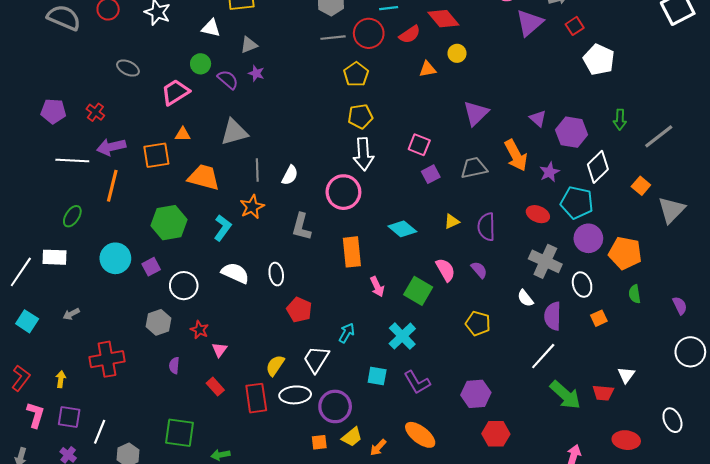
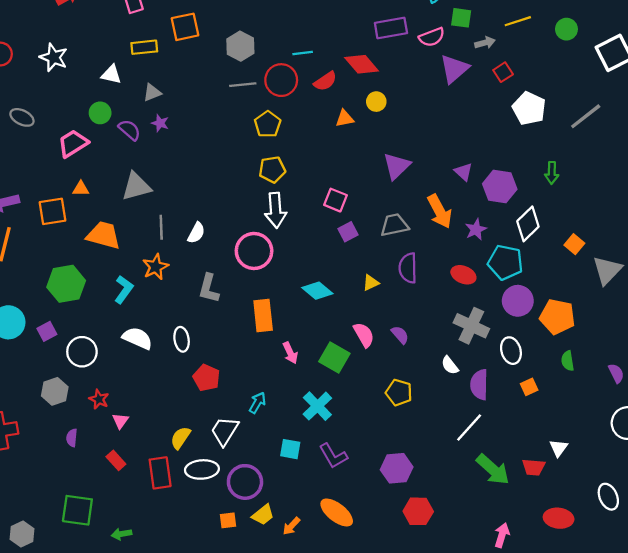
gray line: (659, 136) -> (586, 116), moved
purple semicircle: (486, 227) -> (408, 268), moved

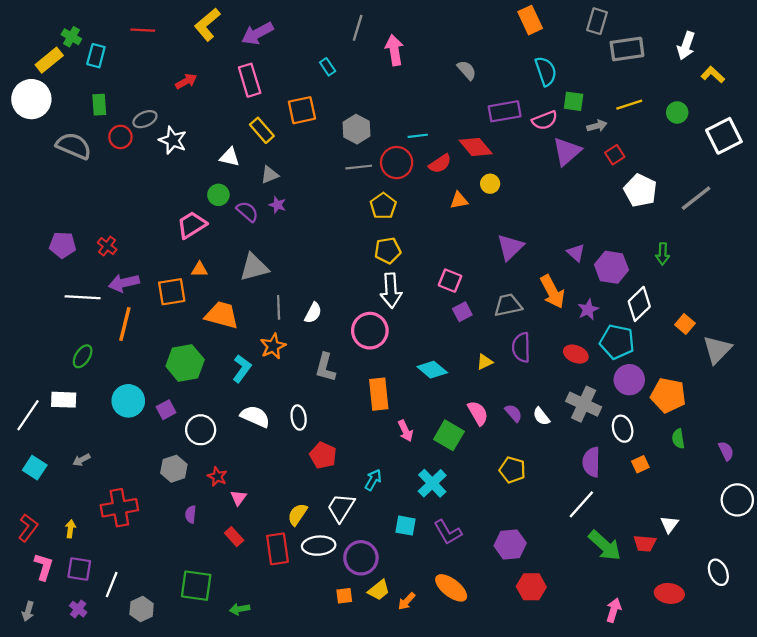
yellow rectangle: (144, 47) -> (262, 130), turned 55
gray ellipse: (22, 117) -> (145, 119), moved, turned -50
white semicircle: (450, 365) -> (541, 416), moved

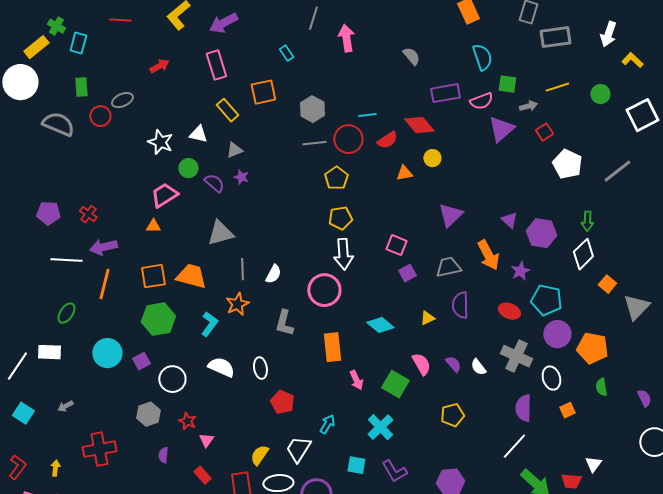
white star: (173, 140) -> (160, 142), moved
orange triangle: (199, 269) -> (153, 226), moved
orange square: (172, 292) -> (153, 276), moved
white diamond: (639, 304) -> (583, 254), moved
yellow pentagon: (512, 470) -> (452, 415), turned -30

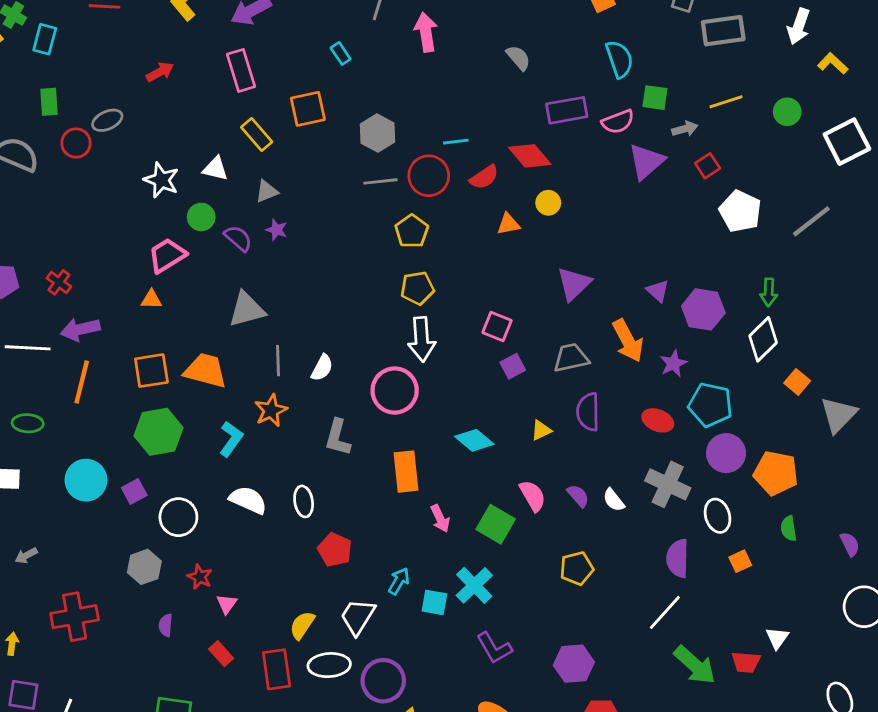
green ellipse: (66, 313) -> (28, 423), turned 60
cyan square: (356, 465) -> (434, 602), moved

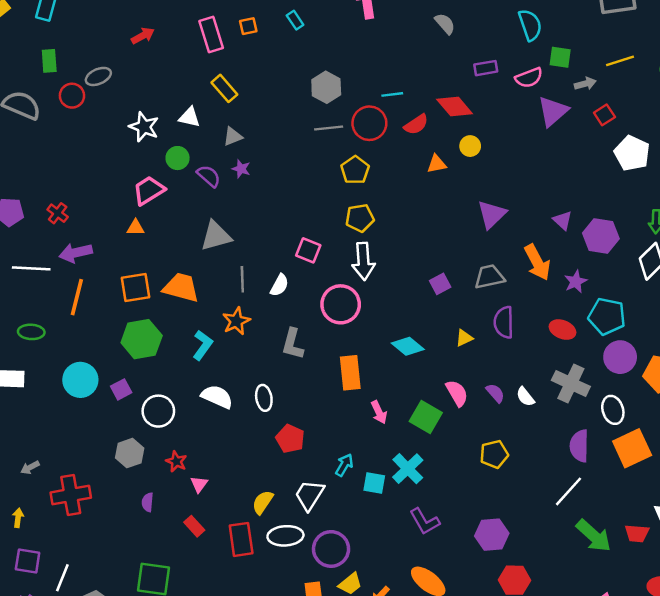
orange square: (308, 109) -> (248, 26), moved, size x0.6
purple rectangle: (567, 110) -> (486, 68), size x0.7
pink square: (497, 327) -> (308, 250), moved
gray arrow: (26, 556) -> (30, 467), moved
orange square: (740, 561) -> (632, 448), size x2.0

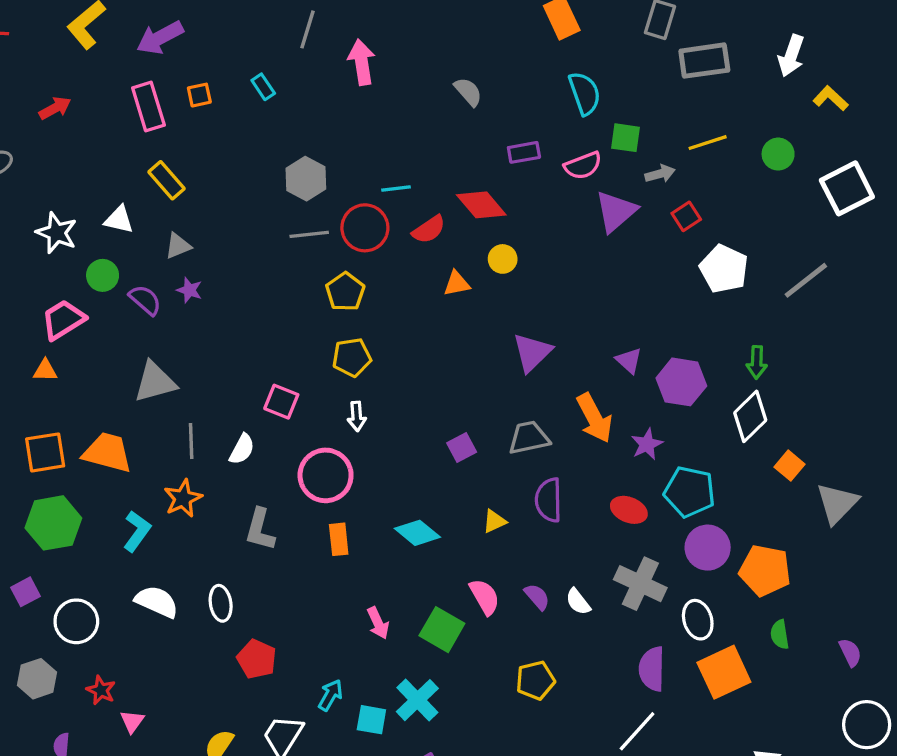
white arrow: (363, 261) -> (357, 416), size x0.6
orange rectangle: (350, 373) -> (339, 539), moved, size x0.7

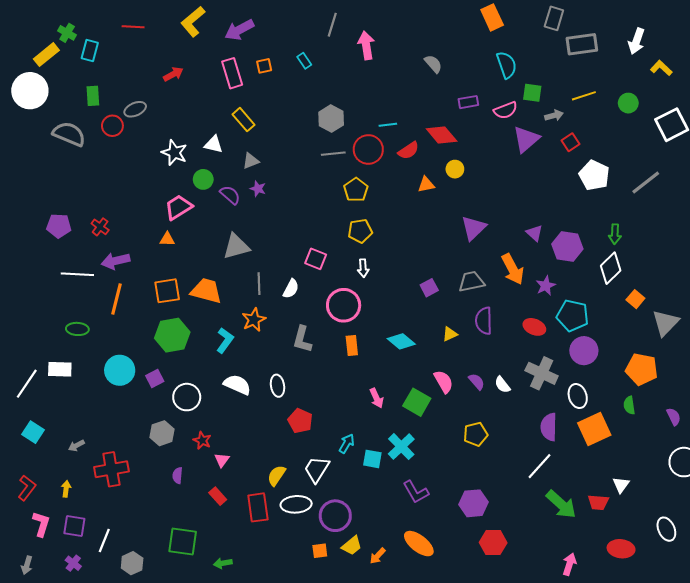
orange pentagon: (765, 571) -> (642, 369), moved

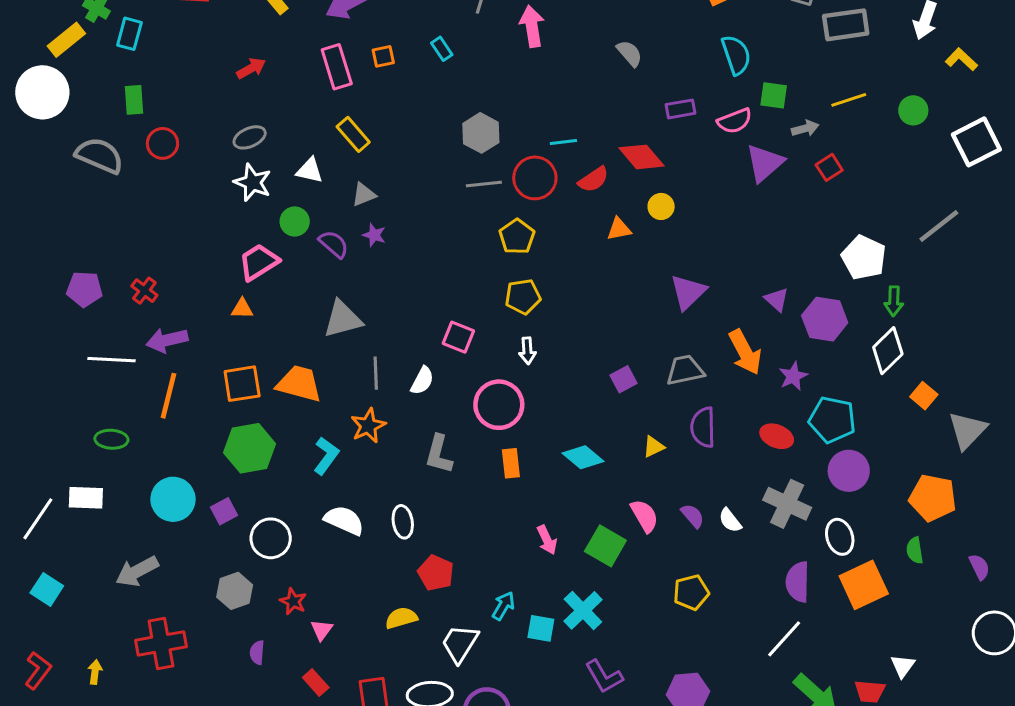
gray ellipse: (135, 109) -> (250, 137), moved
white pentagon: (594, 175) -> (864, 258), moved
gray arrow: (76, 446) -> (137, 571), moved, size x1.8
yellow semicircle: (276, 475) -> (401, 618), moved, turned 40

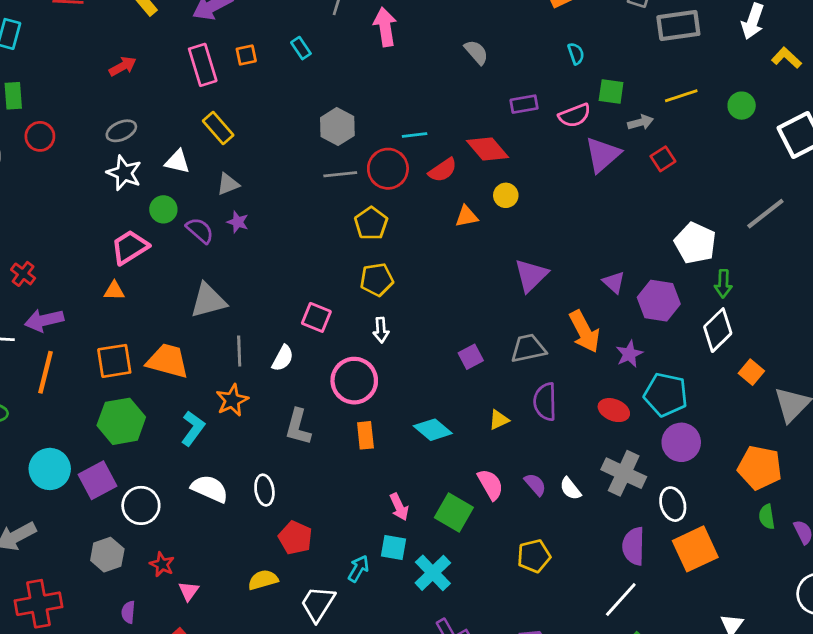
cyan semicircle: (736, 55) -> (576, 54), size x0.6
purple square: (224, 511) -> (97, 480), size x1.5
green semicircle: (915, 550) -> (767, 517), moved
cyan square: (541, 628) -> (394, 548), moved

